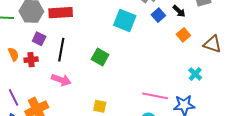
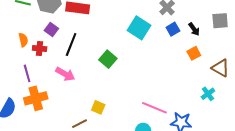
cyan cross: (195, 74) -> (208, 94), moved
purple line: (14, 97) -> (27, 73), moved

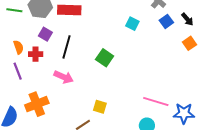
cyan square: (139, 28) -> (132, 24), size x0.6
purple line: (27, 73) -> (18, 71), moved

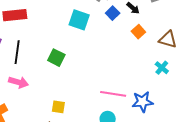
cyan square: (132, 24) -> (79, 20), size x1.5

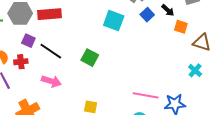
orange square: (138, 32) -> (181, 27), moved, turned -32
black line: (17, 52) -> (51, 51), turned -65

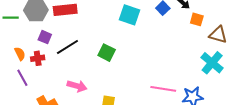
black line: (51, 51) -> (67, 47), turned -65
cyan cross: (195, 70) -> (212, 63), size x1.6
pink arrow: (51, 81) -> (77, 86), moved

